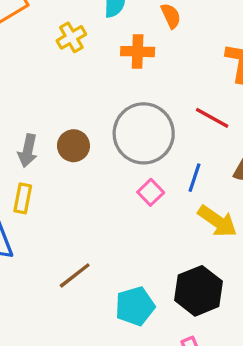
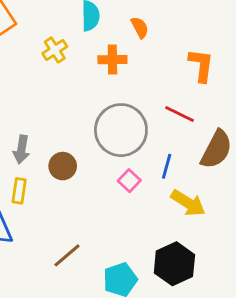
brown circle: (73, 146) -> (63, 166), moved

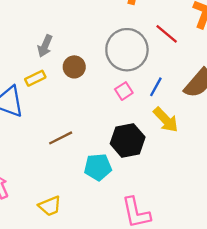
red line: (179, 114) -> (167, 34), moved
yellow rectangle: (19, 191) -> (35, 78), turned 42
black hexagon: (174, 264) -> (128, 140), moved

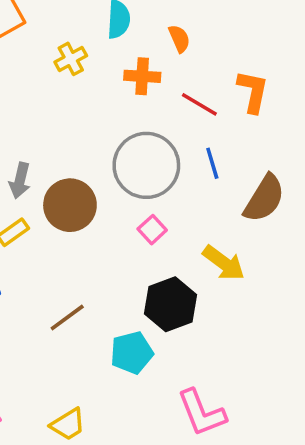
red line: (167, 34) -> (199, 104), moved
brown circle: (74, 67) -> (70, 205), size x1.5
blue line: (156, 87) -> (212, 163), moved, turned -36

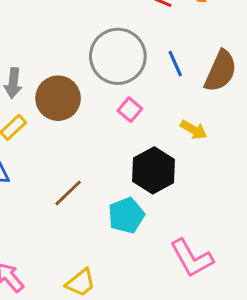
blue line: (212, 163) -> (175, 64), moved
yellow arrow: (224, 263) -> (194, 130), size x0.7

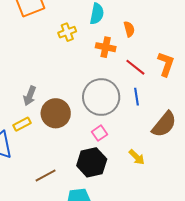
blue line: (175, 64) -> (137, 97), moved
black hexagon: (153, 170) -> (92, 162), moved

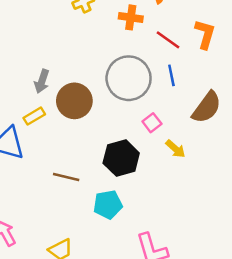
pink square: (99, 133) -> (152, 123), moved
brown line: (46, 176) -> (66, 177), turned 45

